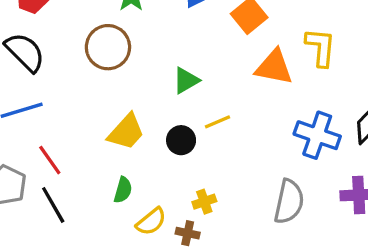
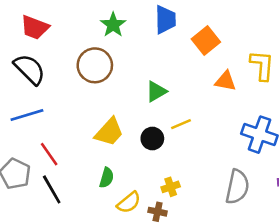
orange triangle: (274, 67) -> (225, 81), size x0.7

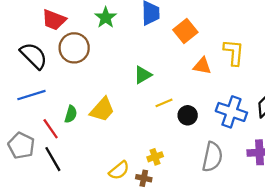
red trapezoid: (35, 27) -> (54, 20), moved
brown circle: (95, 65) -> (74, 48), moved
black circle: (152, 138) -> (188, 115), moved
green semicircle: (107, 178) -> (71, 114), moved

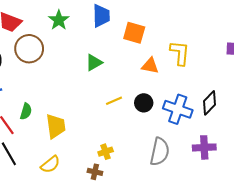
orange square: (185, 31) -> (134, 33), turned -35
green triangle: (143, 75) -> (94, 63), moved
yellow trapezoid: (102, 110) -> (56, 126), moved, turned -50
black circle: (188, 115) -> (144, 103), moved
yellow semicircle: (119, 170) -> (50, 164), moved

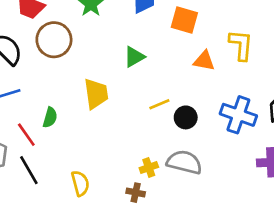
black circle: (144, 103) -> (186, 117), moved
yellow trapezoid: (56, 126) -> (96, 94), moved
gray semicircle: (160, 152) -> (184, 162), moved, turned -88
yellow semicircle: (50, 164) -> (80, 183), turned -66

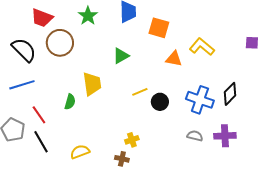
yellow L-shape: (241, 45) -> (202, 47), turned -55
green semicircle: (50, 117) -> (70, 102), moved
gray semicircle: (184, 162) -> (195, 136), moved, size x0.6
yellow semicircle: (80, 183) -> (80, 152), turned -96

